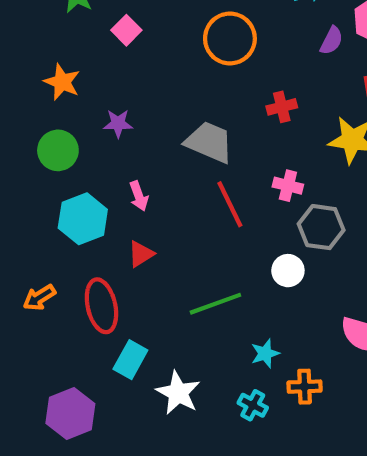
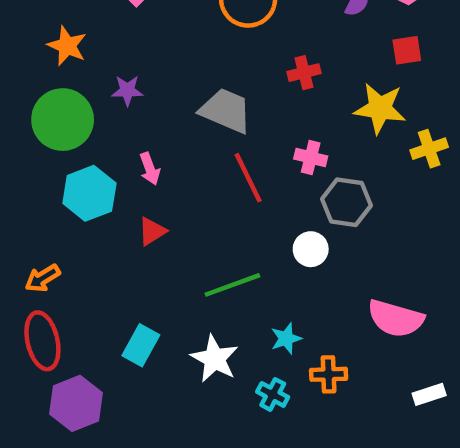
green circle: (58, 150) -> (63, 120), size x1.4
red ellipse: (101, 306) -> (42, 341), moved
white star: (178, 393) -> (215, 359), moved

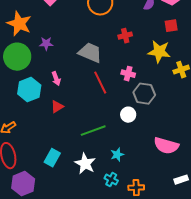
orange star: (67, 46) -> (19, 24), size x1.4
orange cross: (329, 374) -> (136, 188), moved

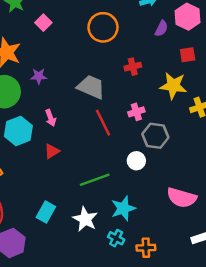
pink cross: (128, 74) -> (136, 112), turned -32
cyan star: (117, 155) -> (123, 208), size x1.5

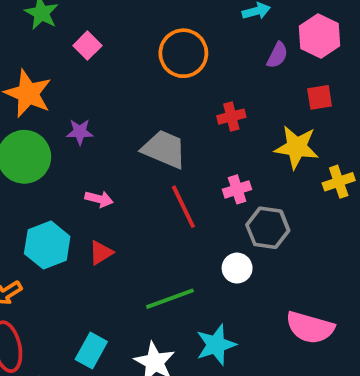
pink arrow: (51, 118) -> (99, 199), turned -56
cyan hexagon: (18, 131) -> (47, 245), moved

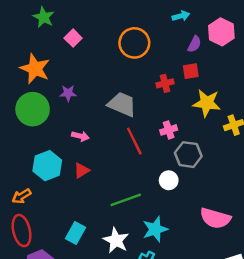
red square: (320, 97) -> (191, 71), moved

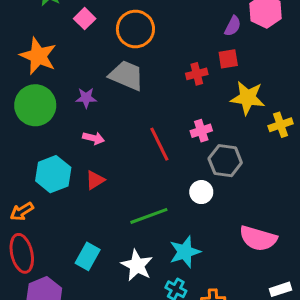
orange circle: (134, 43) -> (135, 29), moved
purple star: (68, 93) -> (86, 98), moved
gray trapezoid: (122, 104) -> (126, 75), moved

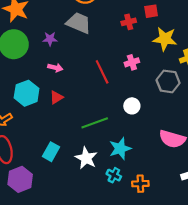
gray hexagon: (225, 161) -> (168, 81), moved

